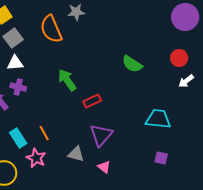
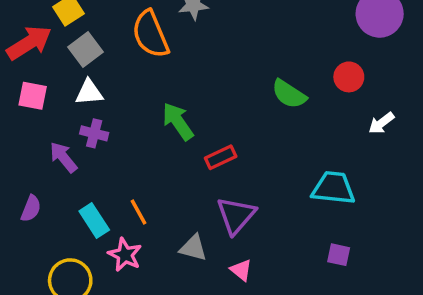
red circle: (179, 58) -> (349, 77), moved

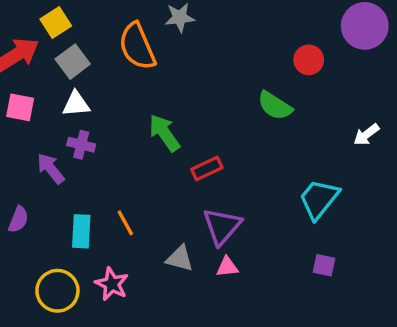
red circle: (349, 77) -> (309, 60), moved
cyan trapezoid: (333, 188) -> (319, 199), turned -57
cyan rectangle: (94, 221) -> (81, 231), turned 36
pink star: (125, 255) -> (112, 284), moved
pink triangle: (241, 270) -> (227, 267), moved, turned -45

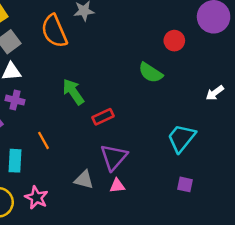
orange line: (125, 223) -> (44, 140), moved

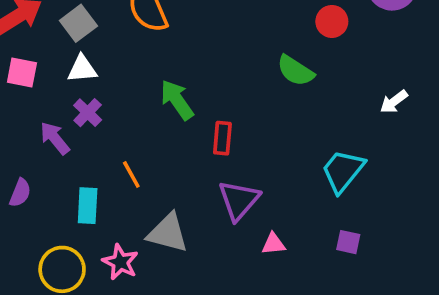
purple cross: (15, 100) -> (88, 113), turned 30
red rectangle: (103, 117) -> (222, 138), turned -60
gray triangle: (84, 180) -> (168, 233), moved, size x1.4
pink triangle: (117, 186) -> (274, 244), moved

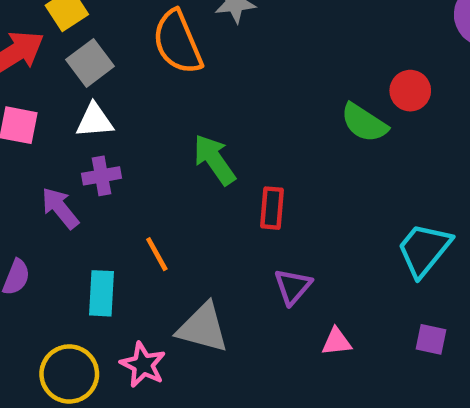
red circle: (332, 21) -> (410, 91), moved
purple cross: (88, 113) -> (102, 176), turned 36
purple triangle: (239, 200) -> (293, 286), size x0.7

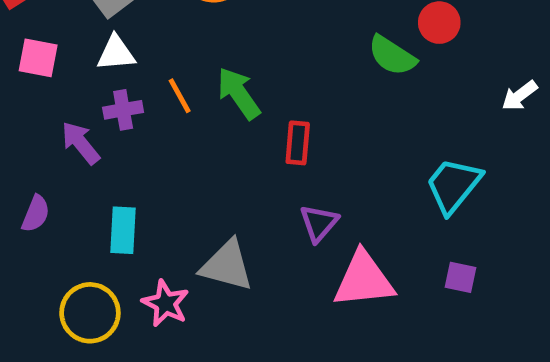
orange line: (157, 254) -> (180, 96), moved
pink triangle: (337, 342) -> (364, 280), size x2.0

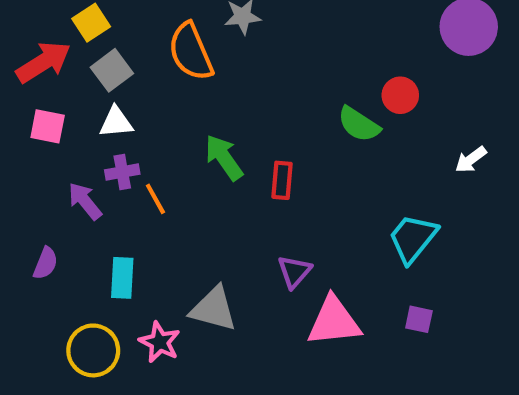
orange line: (180, 96) -> (155, 199), moved
red rectangle: (298, 143) -> (282, 180), moved

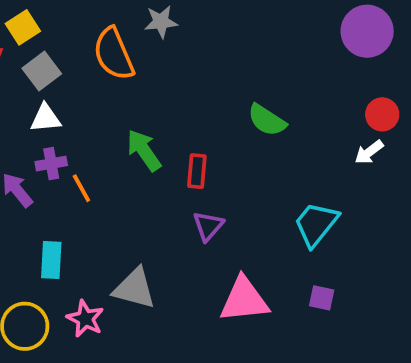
red circle: (400, 95) -> (382, 114), moved
purple triangle: (294, 272) -> (208, 226), moved

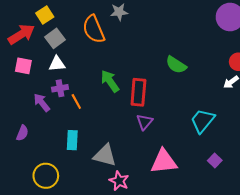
red rectangle: (197, 171) -> (138, 92), size x1.5
cyan rectangle: (51, 260) -> (72, 140), moved
purple square: (322, 298) -> (215, 160), moved, turned 32
pink star: (85, 319) -> (119, 181), moved

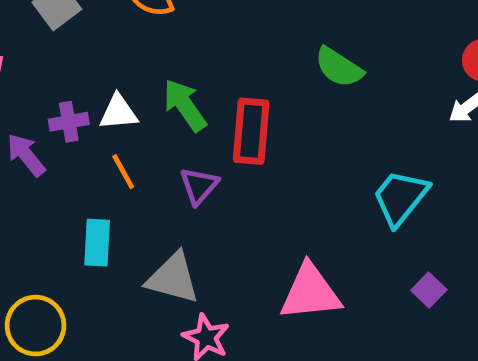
white triangle: (57, 64) -> (118, 112), moved
orange line: (76, 101) -> (123, 172), moved
purple triangle: (145, 122) -> (199, 186), moved

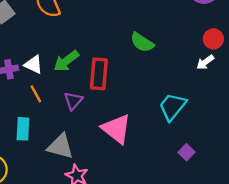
green arrow: (185, 105) -> (66, 61), turned -92
white triangle: (118, 112) -> (33, 65), turned 30
pink triangle: (310, 292) -> (116, 129), moved, turned 44

